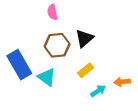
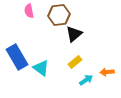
pink semicircle: (52, 12) -> (29, 11), moved
brown hexagon: (57, 45) -> (59, 15), moved

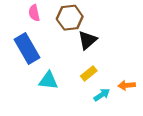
blue rectangle: (17, 57) -> (27, 49), moved
cyan triangle: (41, 68) -> (48, 81), turned -30

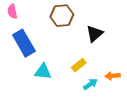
pink semicircle: (34, 13) -> (12, 11), moved
black triangle: (88, 40) -> (95, 34), moved

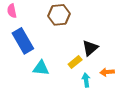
black triangle: (95, 34) -> (90, 48), moved
cyan arrow: (90, 84) -> (86, 80), turned -64

